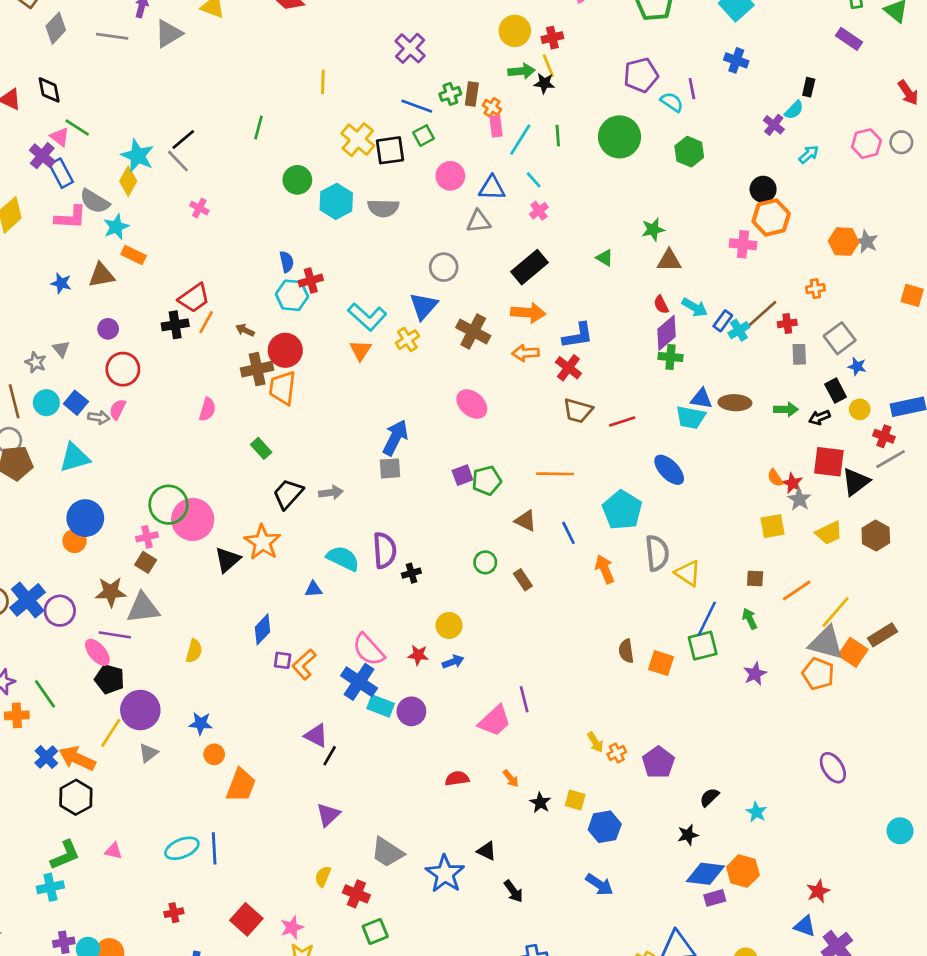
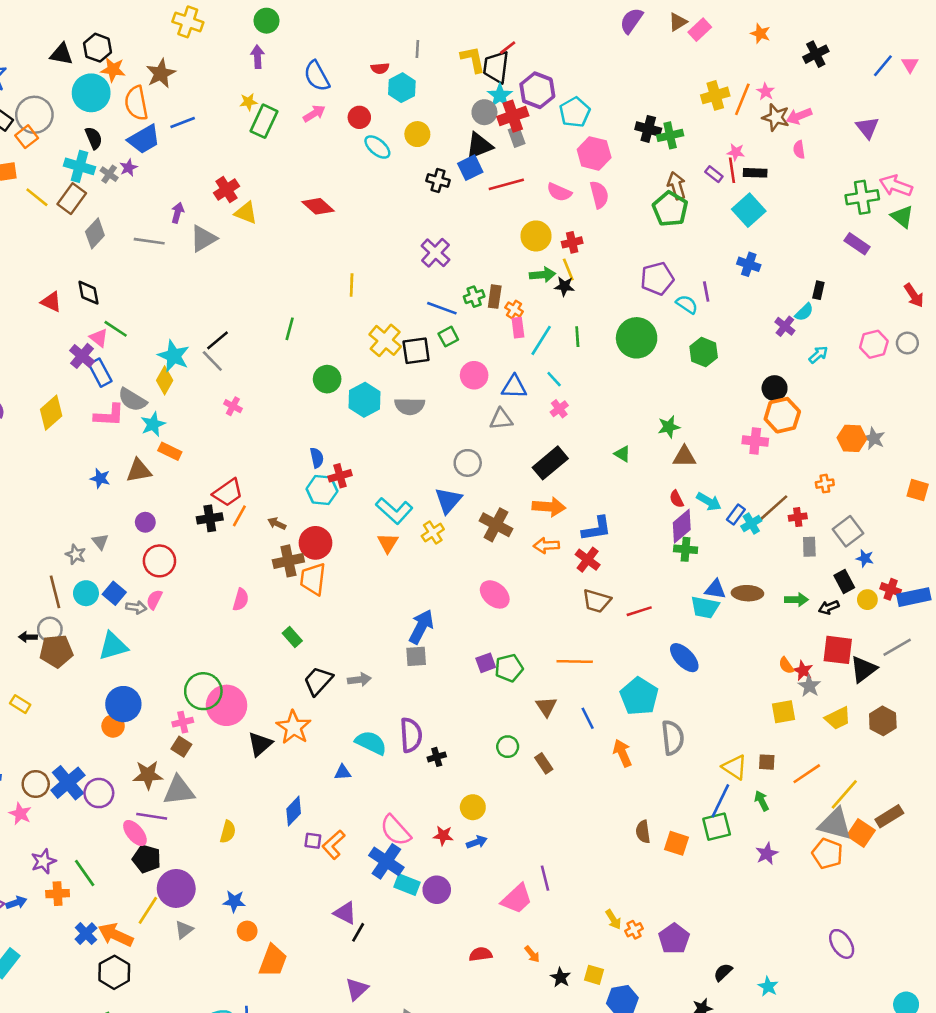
red cross: (884, 436) -> (891, 589), moved
brown triangle: (526, 521) -> (546, 707), turned 30
yellow triangle: (688, 573) -> (735, 767), moved

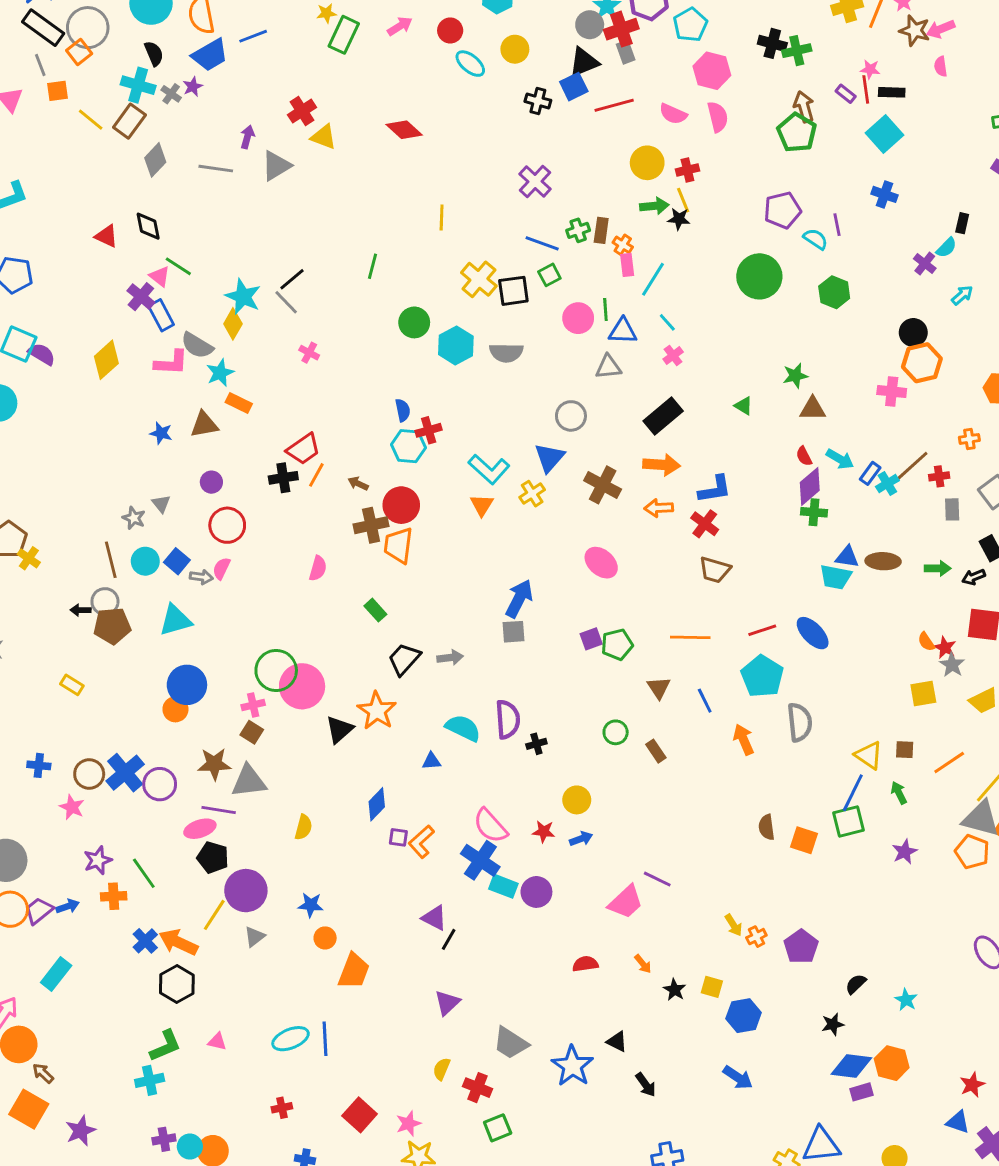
green line: (577, 337) -> (605, 309), moved
red line: (639, 611) -> (762, 630), moved
pink ellipse: (135, 833) -> (200, 829), turned -68
purple line: (545, 878) -> (657, 879), turned -50

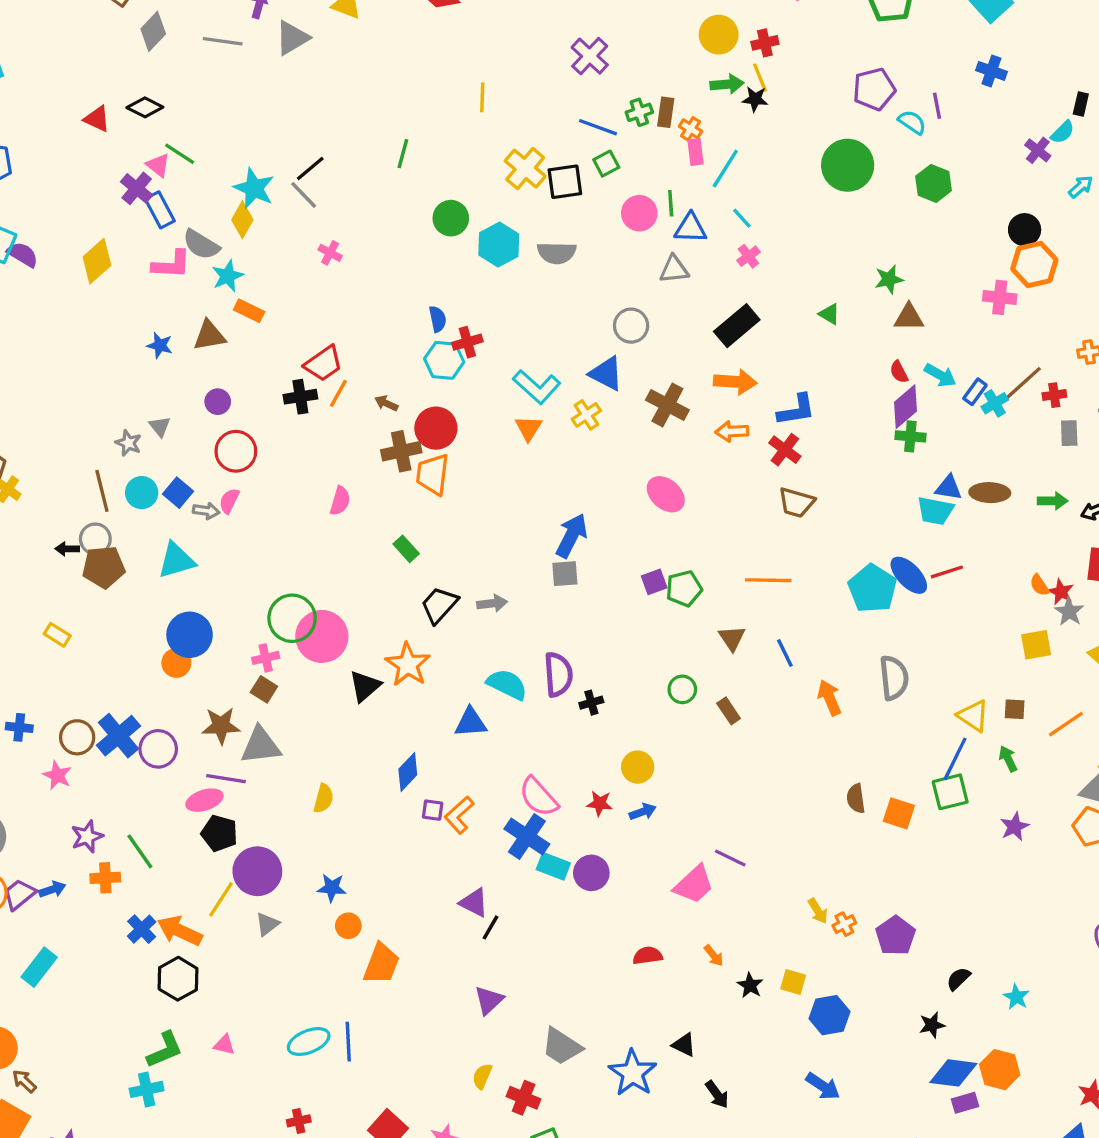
black diamond: (148, 226) -> (145, 107), turned -52
blue triangle: (549, 458) -> (606, 374), turned -44
red line: (762, 630) -> (947, 572), moved
cyan pentagon: (762, 676) -> (872, 588), moved
blue triangle: (431, 761) -> (471, 722), size x1.5

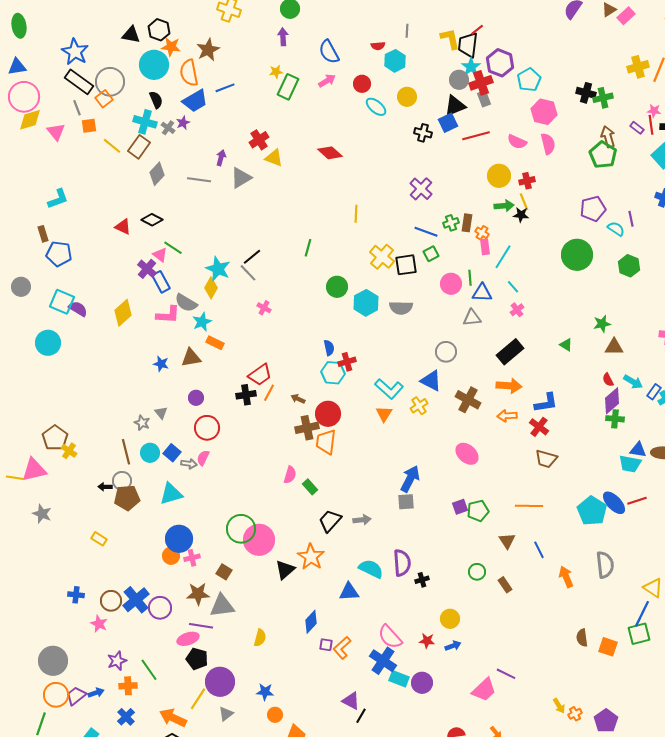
pink semicircle: (340, 501) -> (290, 475), moved
pink cross: (266, 658) -> (192, 558), moved
blue cross: (142, 929) -> (126, 717), moved

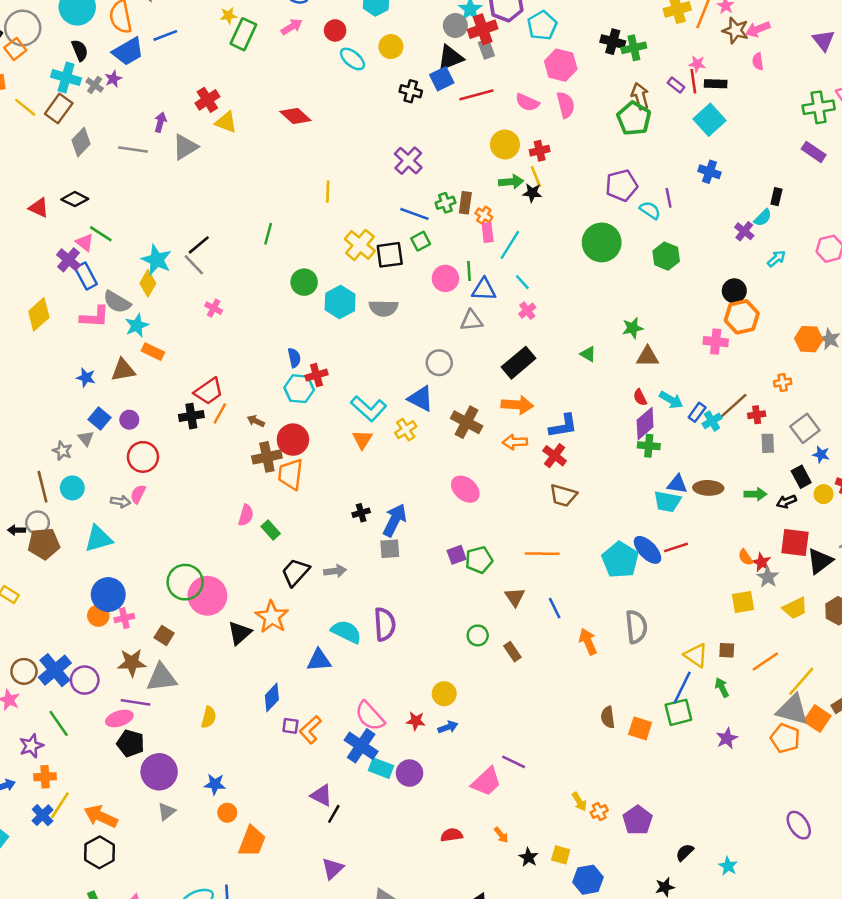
blue square: (172, 453) -> (100, 418), moved
black cross: (422, 580) -> (361, 513), moved
green line: (149, 670) -> (59, 723), moved
yellow line: (198, 699) -> (60, 805), moved

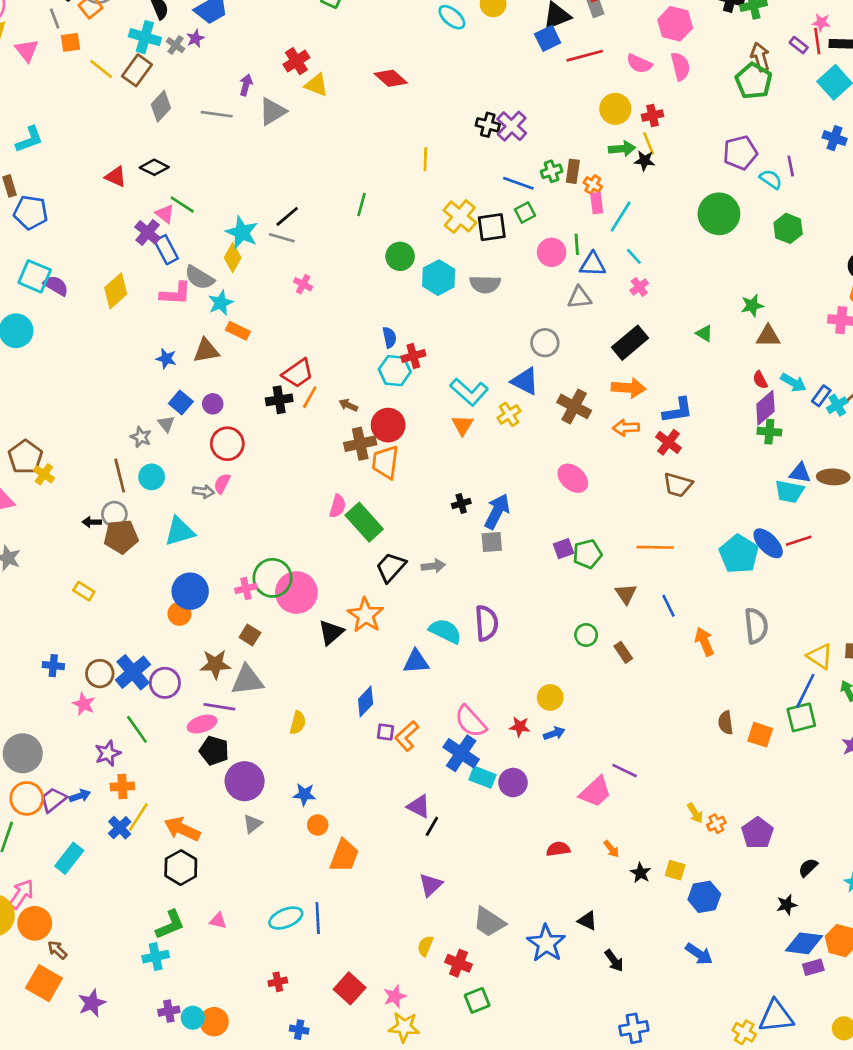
black cross: (411, 91) -> (488, 125), moved
gray line: (194, 265) -> (282, 238), turned -30
green rectangle: (271, 530) -> (364, 522), size x1.8
pink cross: (124, 618) -> (246, 589), moved

